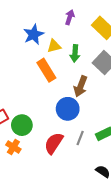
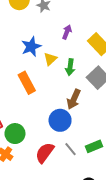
yellow triangle: (54, 46) -> (50, 59), turned -32
orange rectangle: (46, 70) -> (27, 83), moved
gray line: (80, 138) -> (70, 149), turned -64

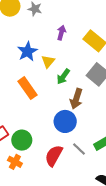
green arrow: (70, 67) -> (63, 77), moved, turned 35

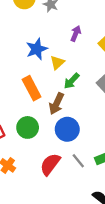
brown arrow: (76, 99) -> (56, 104), moved
green circle: (22, 140) -> (28, 127), moved

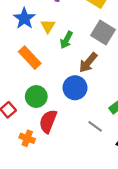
brown arrow: (56, 104) -> (88, 63), moved, turned 30
gray line: (78, 161) -> (95, 126), moved
red semicircle: (50, 164) -> (48, 121), moved

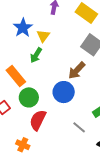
green arrow: (66, 40) -> (36, 55), moved
orange rectangle: (30, 58) -> (16, 76), moved
orange cross: (27, 138) -> (23, 145), moved

